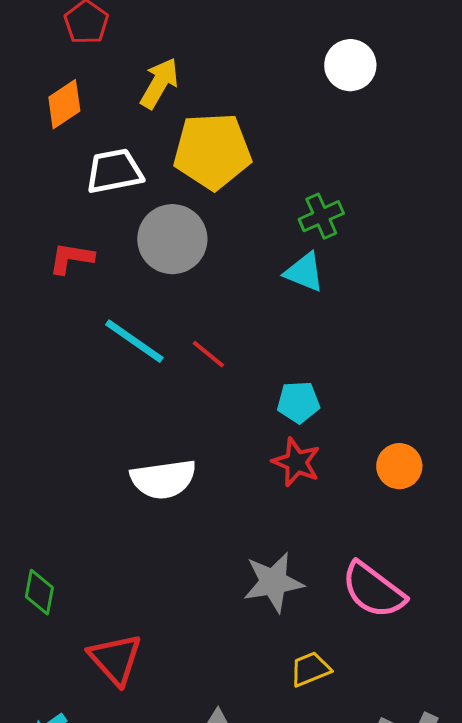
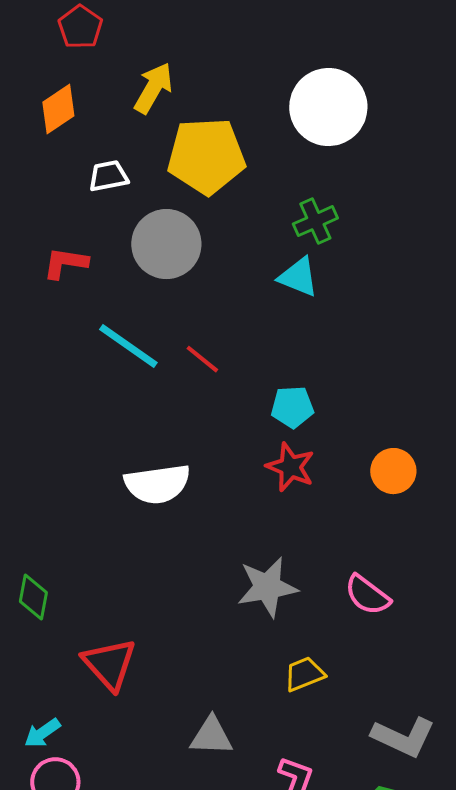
white circle: (350, 65) -> (328, 107), moved, size x1.5
white trapezoid: (114, 171) -> (108, 176), size x0.7
pink semicircle: (373, 590) -> (367, 595), size x0.7

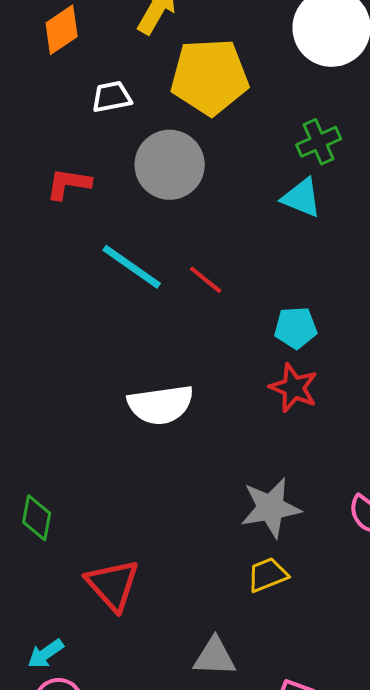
yellow trapezoid: (304, 674) -> (268, 575), moved

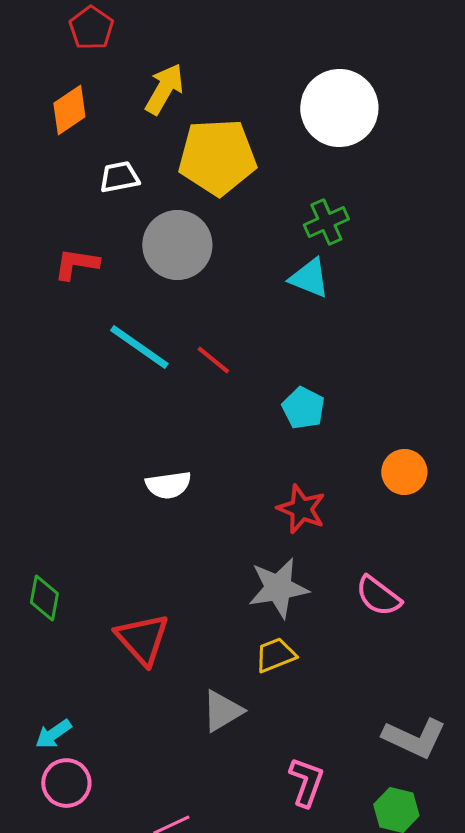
cyan pentagon: (296, 328) -> (303, 408), turned 30
red star: (294, 388) -> (301, 509), moved
white semicircle: (161, 405) -> (168, 485), size x0.7
red triangle: (113, 585) -> (142, 639), moved
gray triangle: (215, 657) -> (222, 711), moved, turned -33

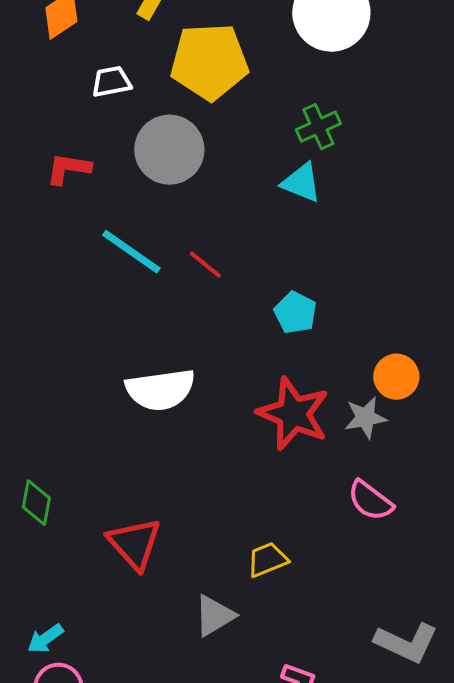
white semicircle: (168, 485) -> (160, 390), size x1.5
red star: (301, 509) -> (293, 414), size x1.5
gray star: (278, 588) -> (365, 418), moved, size x0.7

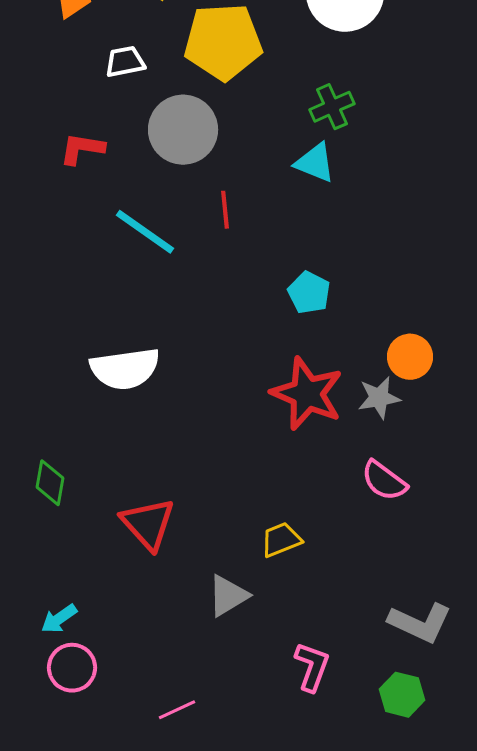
red line: (205, 265) -> (225, 210), moved, turned 45
white semicircle: (160, 390) -> (125, 369), moved

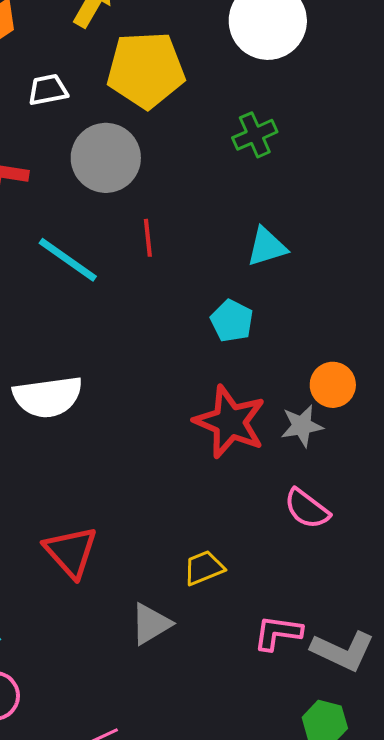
cyan triangle: (315, 163) -> (267, 247), moved, turned -39
pink L-shape: (312, 667) -> (278, 633), moved, turned -102

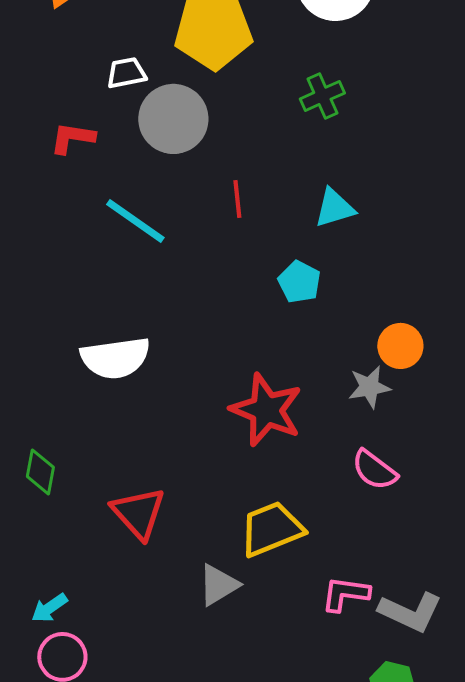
white trapezoid: (48, 90) -> (126, 73), moved
red line: (148, 238) -> (237, 199), moved
red star: (230, 422) -> (266, 410), moved
yellow trapezoid: (204, 568) -> (271, 529), size x1.6

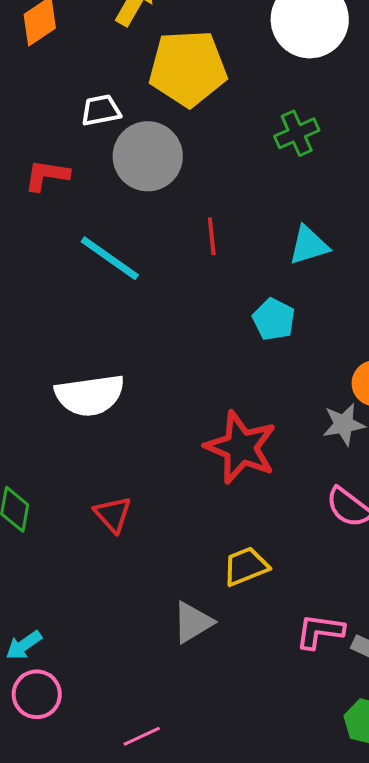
red triangle: (138, 513) -> (113, 514), moved, size x0.7
yellow trapezoid: (271, 529) -> (246, 566), size x0.7

